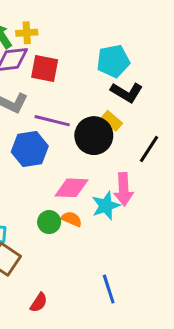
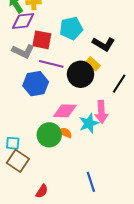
cyan pentagon: (113, 61) -> (71, 28), moved
red square: (45, 69) -> (42, 40), moved
green circle: (49, 222) -> (49, 135), size x1.5

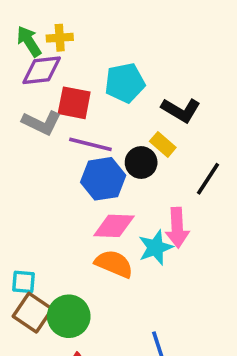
black circle: (81, 74) -> (141, 162), size x0.7
blue hexagon: (36, 84) -> (103, 179), moved
orange semicircle: (65, 133) -> (114, 264), size x1.5
green circle: (49, 135) -> (69, 316), moved

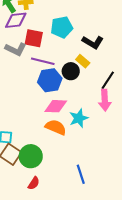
pink arrow: (177, 228) -> (105, 100), moved

